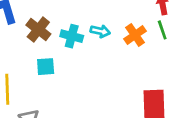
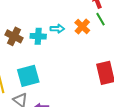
cyan square: (46, 67) -> (28, 76), moved, size x1.6

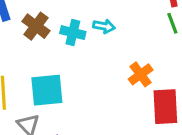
orange cross: (82, 26) -> (141, 74), moved

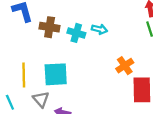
brown cross: (36, 26) -> (50, 27), turned -30

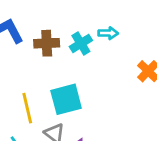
cyan cross: (76, 33) -> (81, 43), turned -36

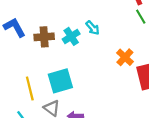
cyan arrow: (108, 33) -> (93, 28), turned 48

